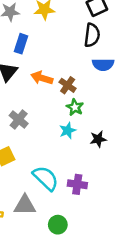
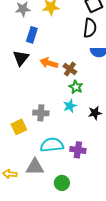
gray cross: (19, 120) -> (41, 113), moved, turned -35
cyan semicircle: (46, 178) -> (52, 145), turned -50

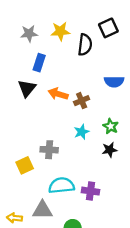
black semicircle: (90, 28) -> (85, 45), moved
brown cross: (70, 69) -> (82, 101), turned 32
green star: (76, 87) -> (111, 126), moved
cyan star: (70, 106) -> (82, 132), moved

